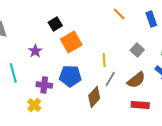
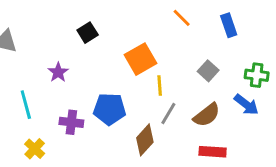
orange square: (71, 42) -> (140, 59), moved
yellow cross: (34, 105) -> (35, 149), moved

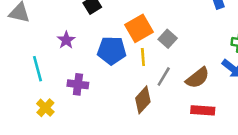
gray square: (208, 71) -> (168, 39), moved
yellow line: (160, 86) -> (143, 57), moved
blue pentagon: (110, 109) -> (112, 50), moved

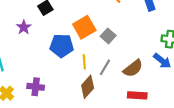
purple star: (66, 40) -> (24, 27), moved
yellow line: (143, 57) -> (84, 62), moved
purple cross: (78, 84) -> (36, 87), moved

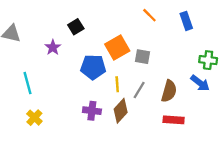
gray square: (108, 36) -> (143, 57), turned -32
brown semicircle: (133, 68) -> (169, 91), turned -36
purple cross: (36, 87) -> (92, 111), moved

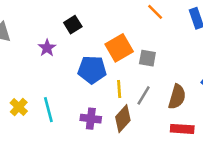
cyan line: (27, 83) -> (48, 110), moved
yellow cross: (34, 118) -> (19, 107), moved

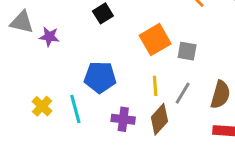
purple star: (47, 48) -> (49, 37), moved, turned -30
blue pentagon: (92, 70) -> (100, 77), moved

